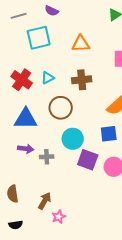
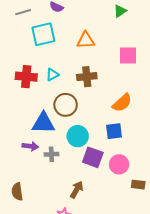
red cross: (22, 80) -> (26, 77), turned -30
blue triangle: (26, 119) -> (43, 123), moved
brown arrow: (45, 201) -> (77, 190), moved

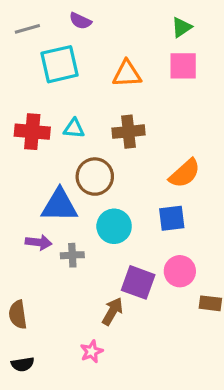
pink square: (128, 55) -> (183, 66), moved
cyan triangle: (52, 75) -> (74, 128), turned 32
purple square: (93, 157) -> (138, 282), moved

